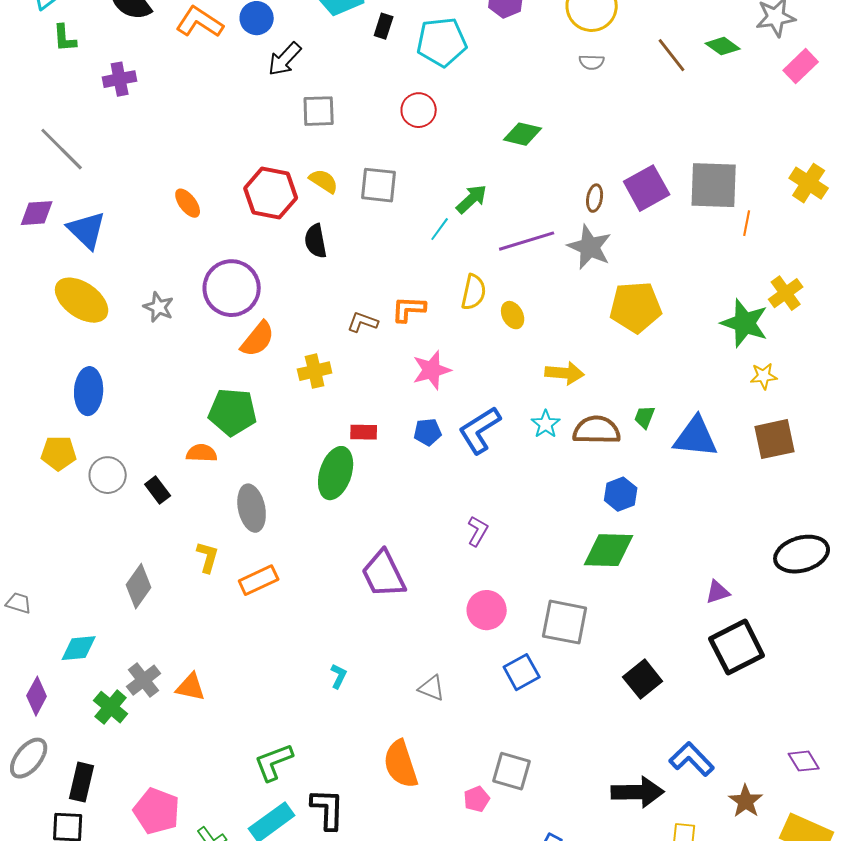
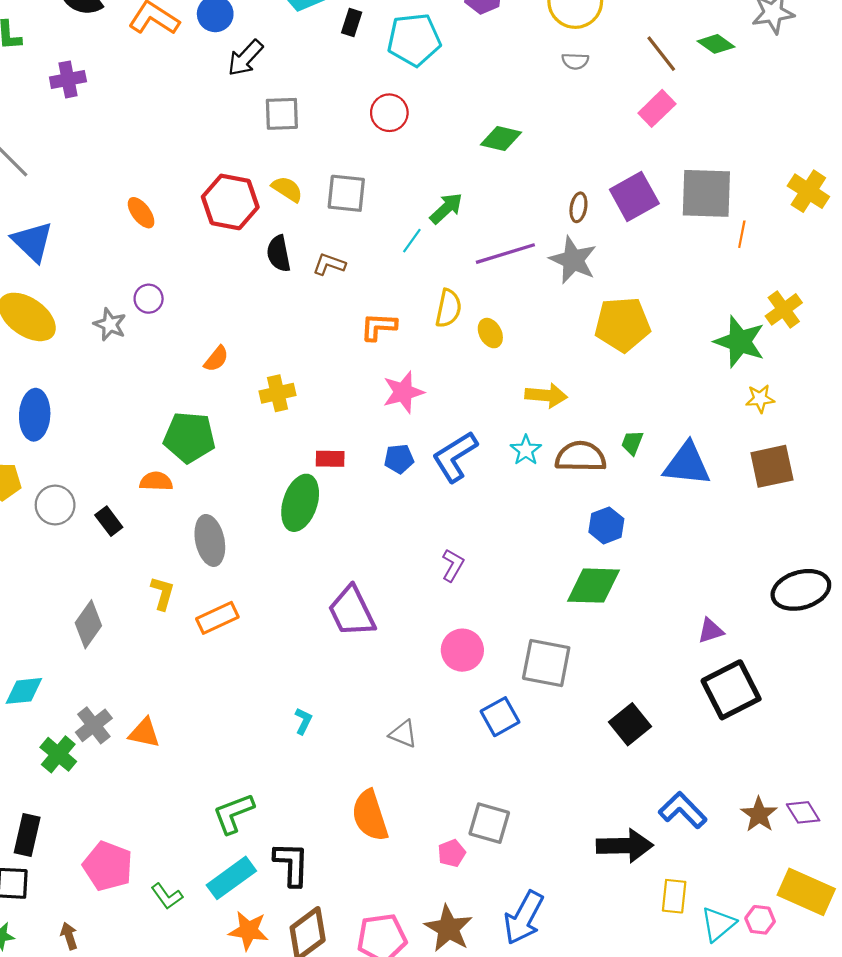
pink rectangle: (801, 66) -> (657, 108), moved
purple circle: (232, 288) -> (149, 299), moved, size x0.5
brown L-shape: (363, 322) -> (329, 264), moved
orange semicircle: (258, 339) -> (216, 359), size x0.7
brown star: (746, 801) -> (759, 815), moved

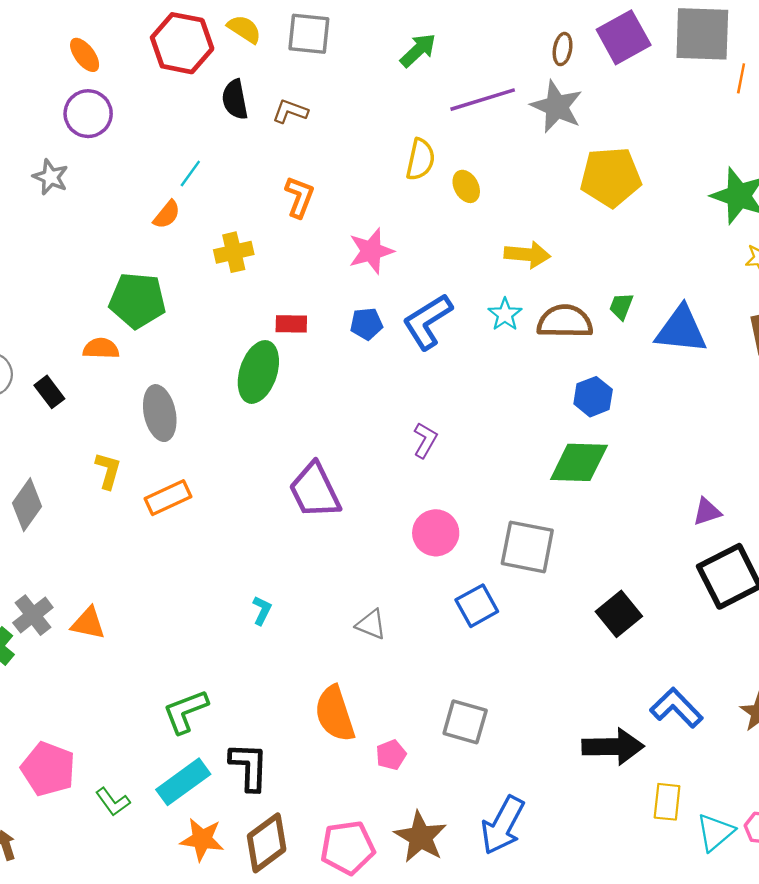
cyan line: (412, 241) -> (190, 174), moved
purple circle: (149, 299) -> (88, 114), moved, size x1.5
orange L-shape: (379, 327) -> (299, 197), moved, turned 108
pink pentagon: (452, 853) -> (391, 755), moved

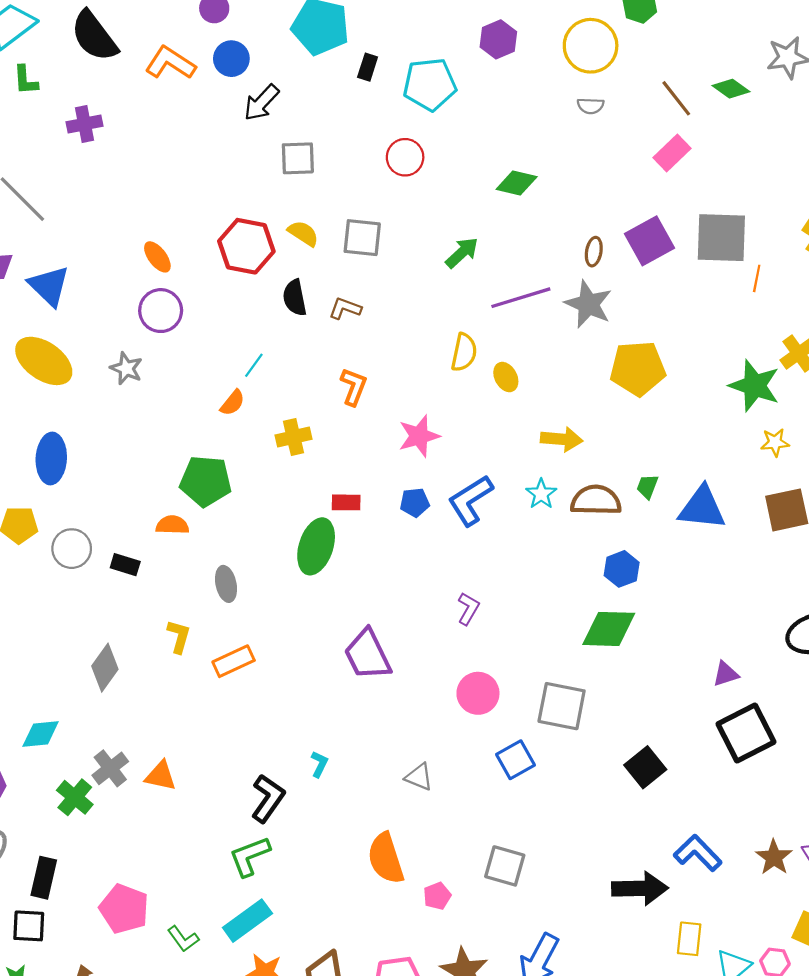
black rectangle: (49, 392) -> (125, 565), turned -36
gray ellipse: (160, 413) -> (226, 584), size x0.7
black L-shape: (249, 767) -> (268, 798), moved, turned 33

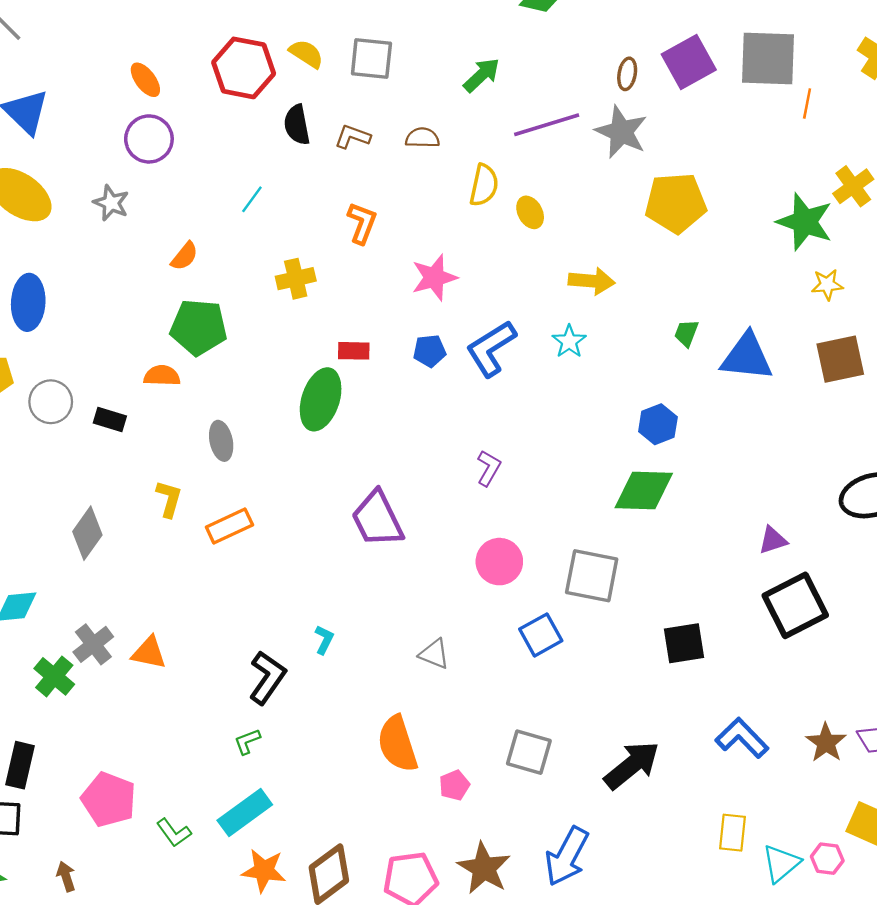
orange semicircle: (232, 403) -> (184, 256), moved
brown semicircle: (596, 500) -> (422, 138), moved, size x0.6
black square: (645, 767) -> (684, 643), turned 30
green L-shape: (250, 856) -> (247, 741), size x0.6
black arrow: (640, 888) -> (632, 765), moved, turned -38

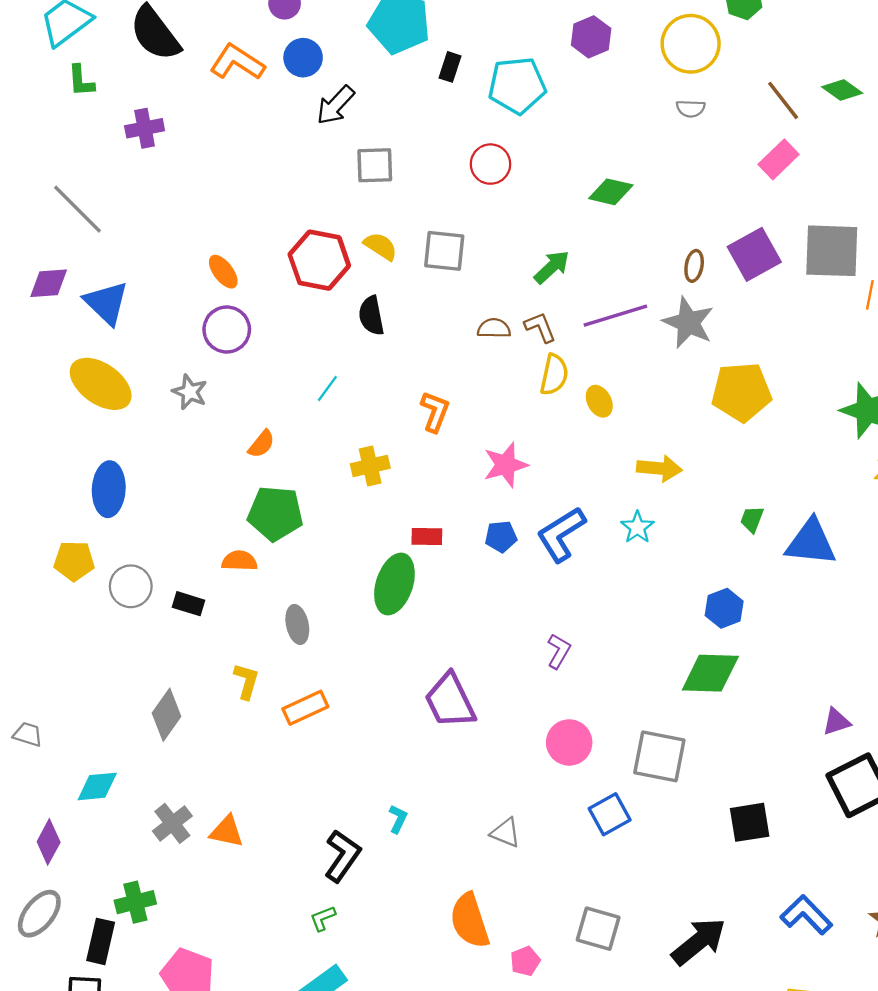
brown L-shape: (353, 137) -> (540, 327), moved, turned 48
green cross: (54, 676) -> (135, 902), moved, turned 36

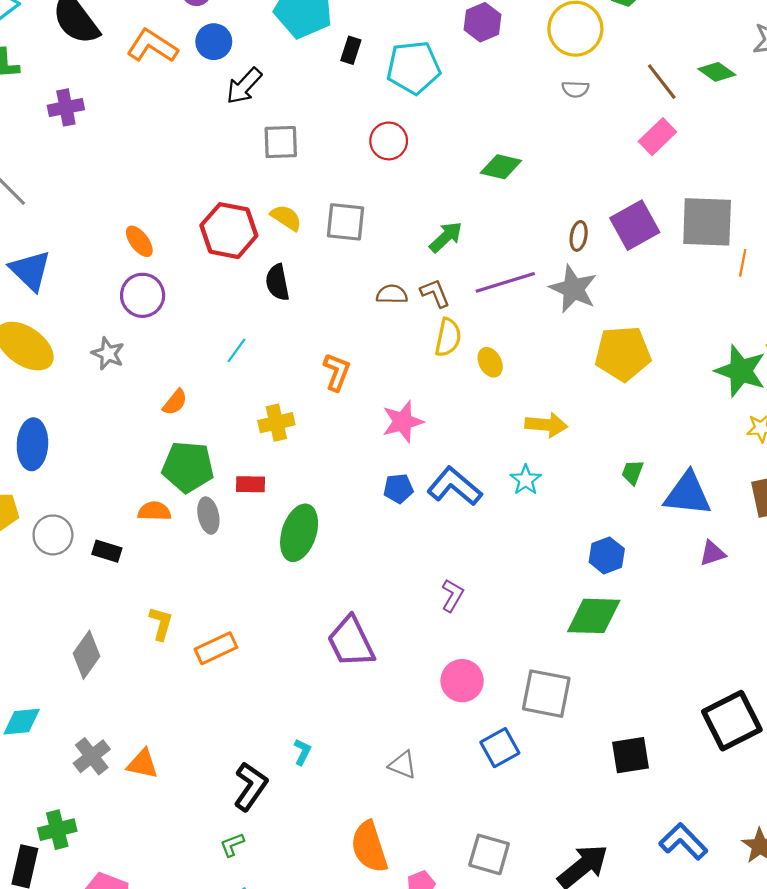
blue L-shape: (561, 534) -> (454, 486), turned 72
red rectangle: (427, 537) -> (250, 484), moved
gray ellipse: (297, 624) -> (208, 516), moved
purple triangle: (836, 722) -> (712, 553), moved

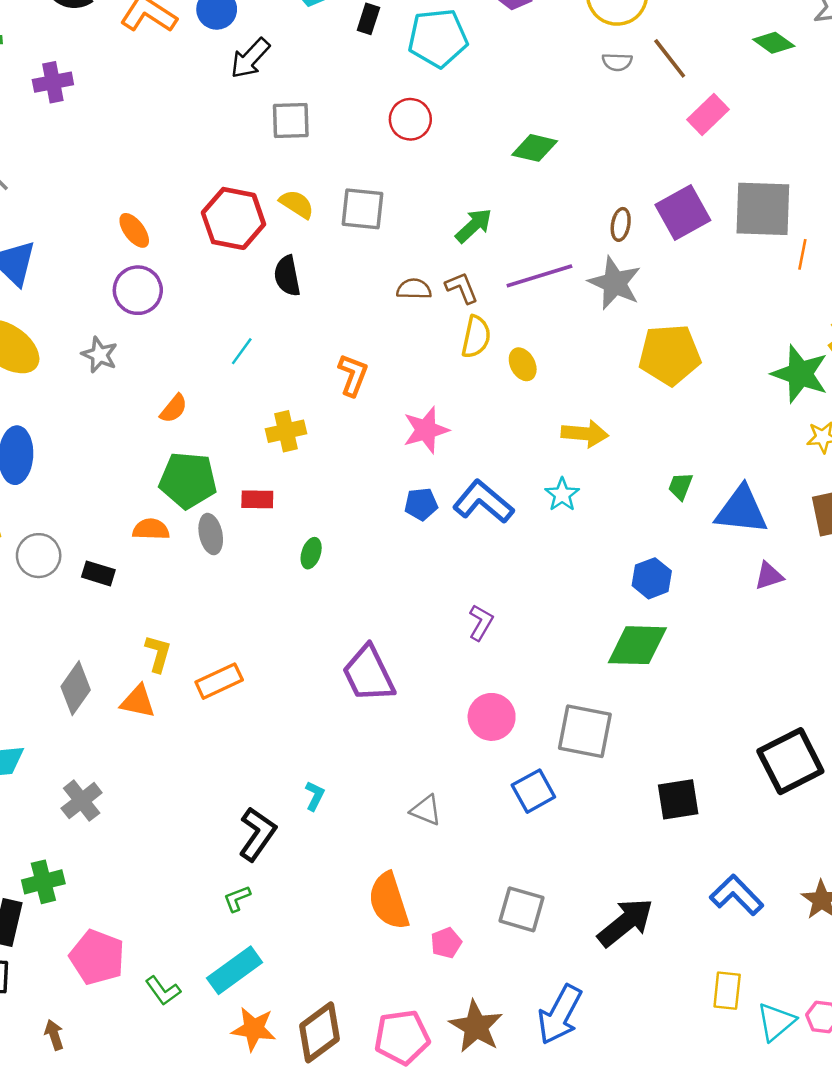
brown line: (662, 82) -> (670, 58), moved
green ellipse: (299, 533) -> (311, 553), size x0.5
orange triangle: (143, 764) -> (138, 701), moved

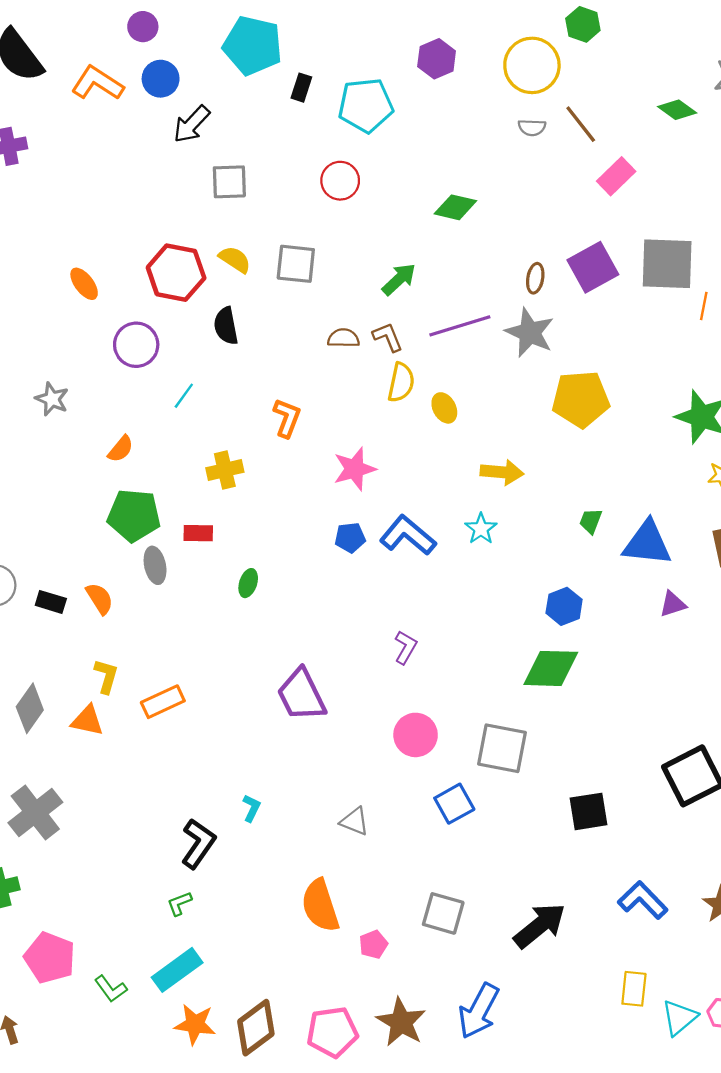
purple circle: (138, 290) -> (136, 345), moved
orange semicircle: (151, 529) -> (100, 599), moved, turned 56
gray cross: (82, 801) -> (35, 813), size x1.4

